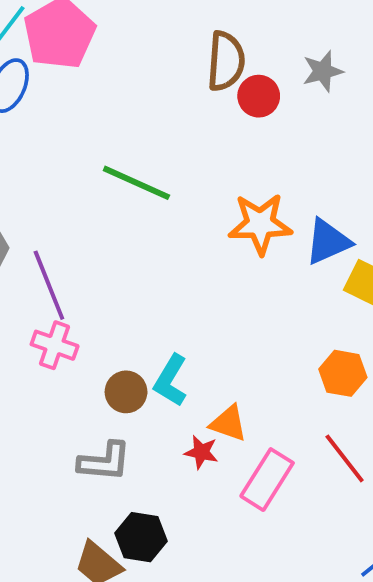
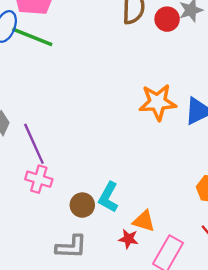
red circle: (259, 96) -> (167, 19), moved
green line: (136, 183) -> (32, 37), moved

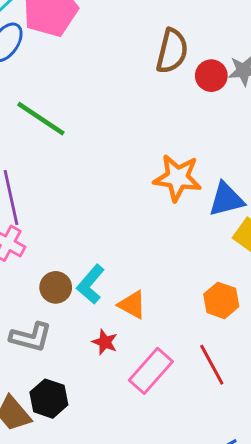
green line: (32, 37) -> (41, 119), moved
orange triangle: (144, 221) -> (132, 305), moved

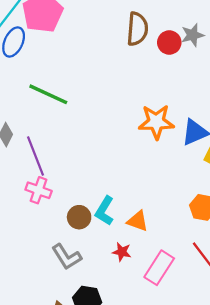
gray L-shape: (31, 337) -> (67, 257), turned 52

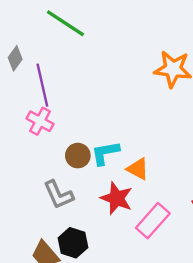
cyan L-shape: (105, 211) -> (105, 153), turned 40
red star: (122, 252) -> (117, 198), size x1.6

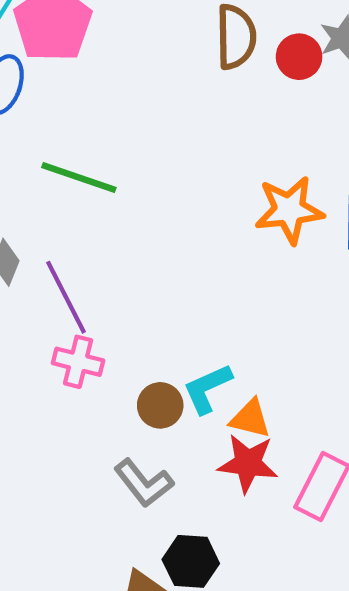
orange triangle: (138, 169) -> (250, 419), moved

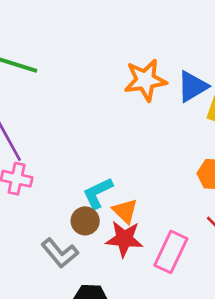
brown circle: (160, 405) -> (85, 221), moved
orange triangle: (250, 419) -> (125, 211), turned 32

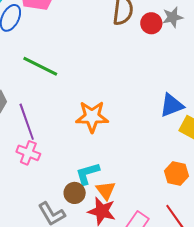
orange star: (145, 80) -> (92, 117), moved

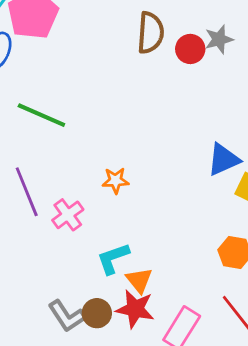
orange star: (92, 117) -> (116, 180), size x0.6
pink cross: (28, 153) -> (68, 215), moved, turned 35
brown circle: (75, 193) -> (97, 313), moved

